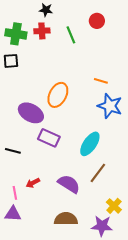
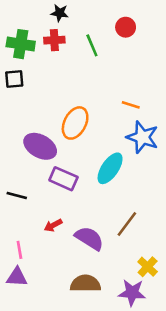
cyan ellipse: (90, 144) -> (110, 168), moved
red arrow: (33, 183) -> (53, 225), moved

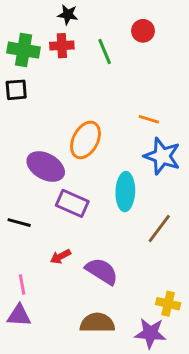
cyan ellipse: (110, 168) -> (125, 192), turned -32
brown line: (127, 224) -> (159, 228), moved
yellow cross: (148, 267) -> (168, 304), turned -30

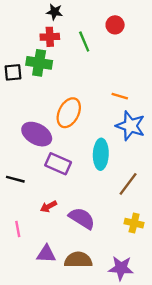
green cross: (24, 50) -> (39, 63), moved
yellow cross: (168, 304) -> (134, 223), moved
purple triangle: (19, 315) -> (46, 254), moved

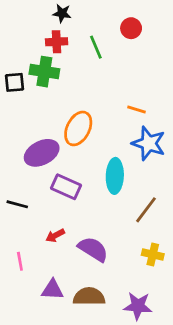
purple ellipse: (37, 134) -> (42, 153), turned -56

